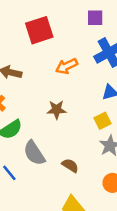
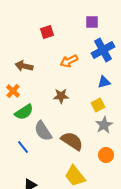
red square: (39, 30) -> (47, 32), size x0.6
brown semicircle: (70, 165) -> (72, 141), size x1.6

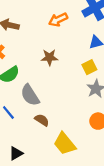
brown semicircle: (72, 141) -> (42, 120), moved, size x0.6

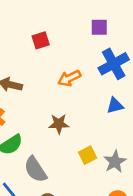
yellow square: (89, 67) -> (88, 155), moved

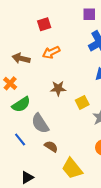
orange arrow: (69, 78) -> (51, 52), moved
yellow square: (88, 155) -> (82, 102), moved

